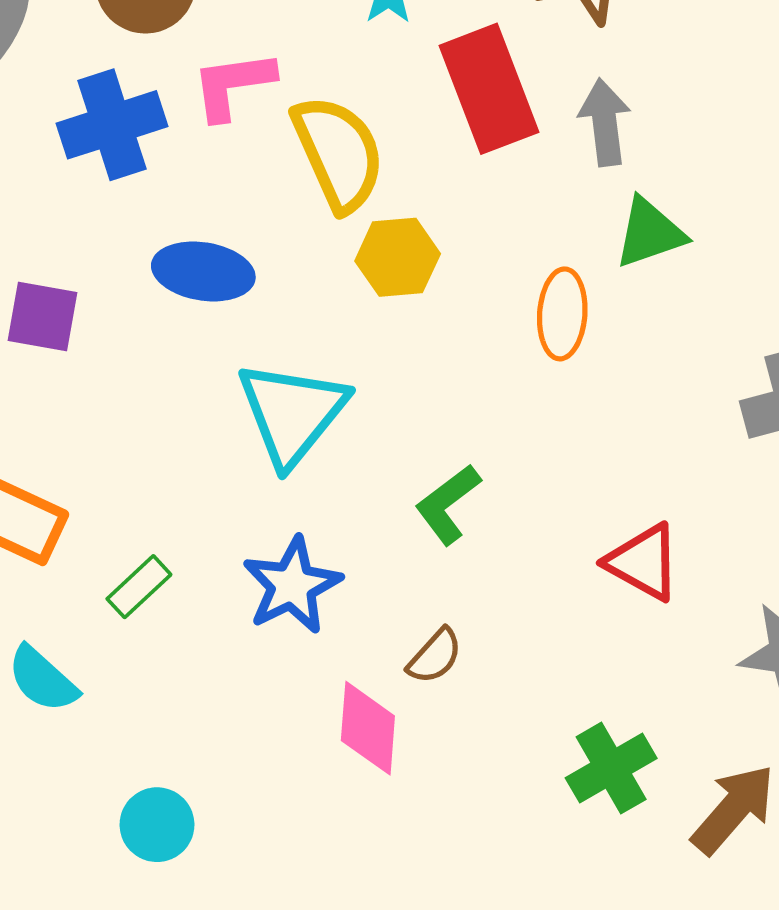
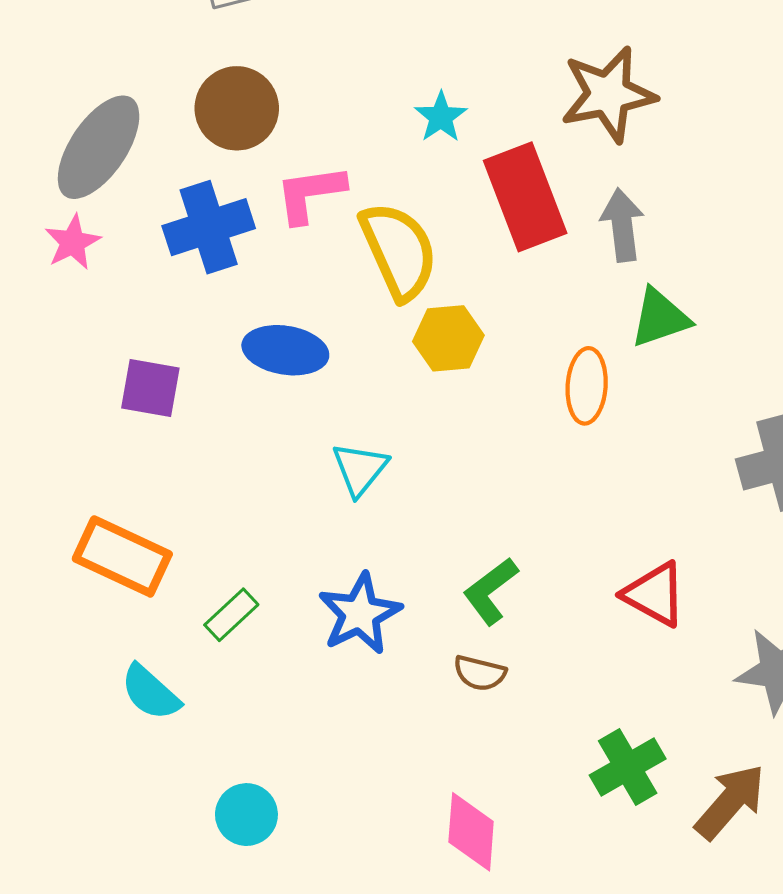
cyan triangle: (292, 413) -> (360, 469), size x0.6
green L-shape: (448, 504) -> (491, 591), moved
brown semicircle: (435, 656) -> (480, 673), turned 62
pink diamond: (368, 728) -> (471, 832), moved

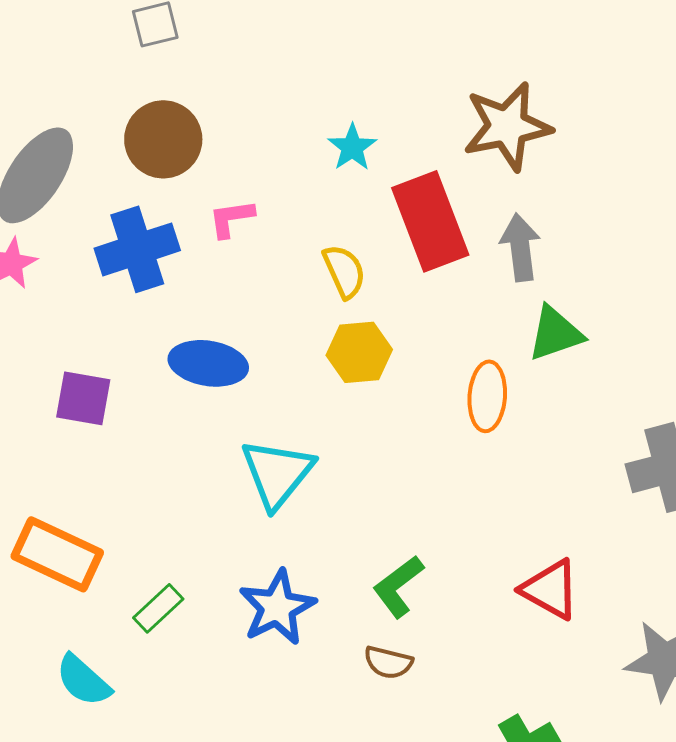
pink L-shape: (310, 194) -> (231, 218), size x0.7
yellow semicircle: (399, 251) -> (344, 271), moved, size x0.6
cyan triangle: (360, 469) -> (277, 473), size x1.4

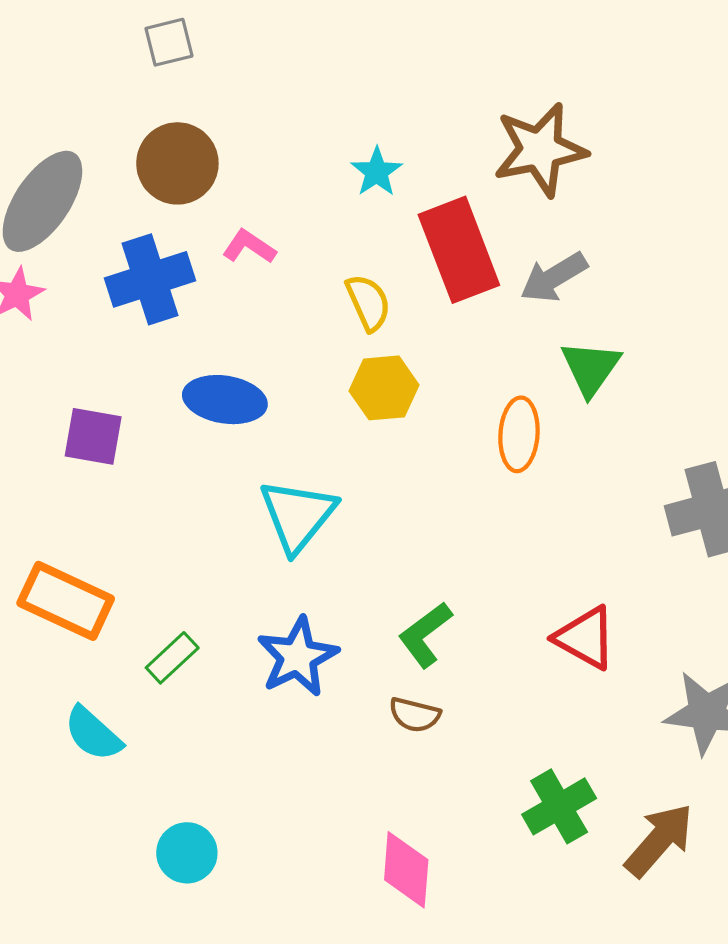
pink L-shape: (231, 218) -> (249, 247), turned 42
gray arrow: (520, 247) -> (554, 277), turned -114
green triangle: (555, 333) -> (591, 368), turned -36

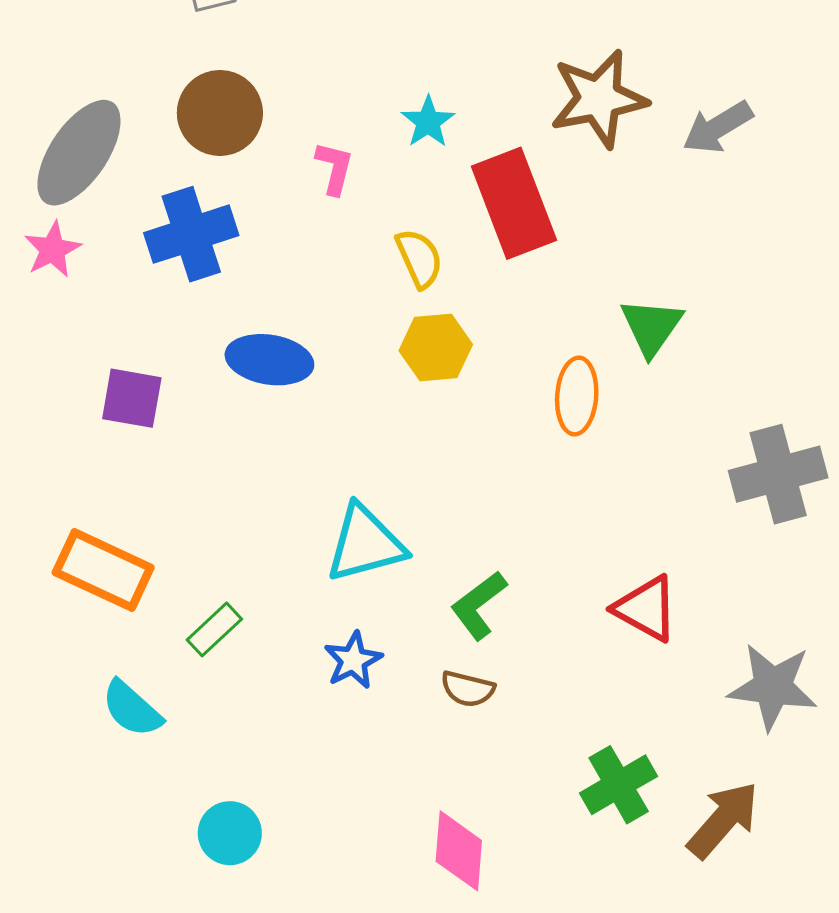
pink L-shape: (249, 247) -> (334, 168), moved, turned 70
gray arrow: (554, 277) -> (718, 127), moved
cyan triangle: (298, 516) -> (365, 544), moved, turned 36
blue star: (298, 657) -> (353, 660), moved, size x0.7

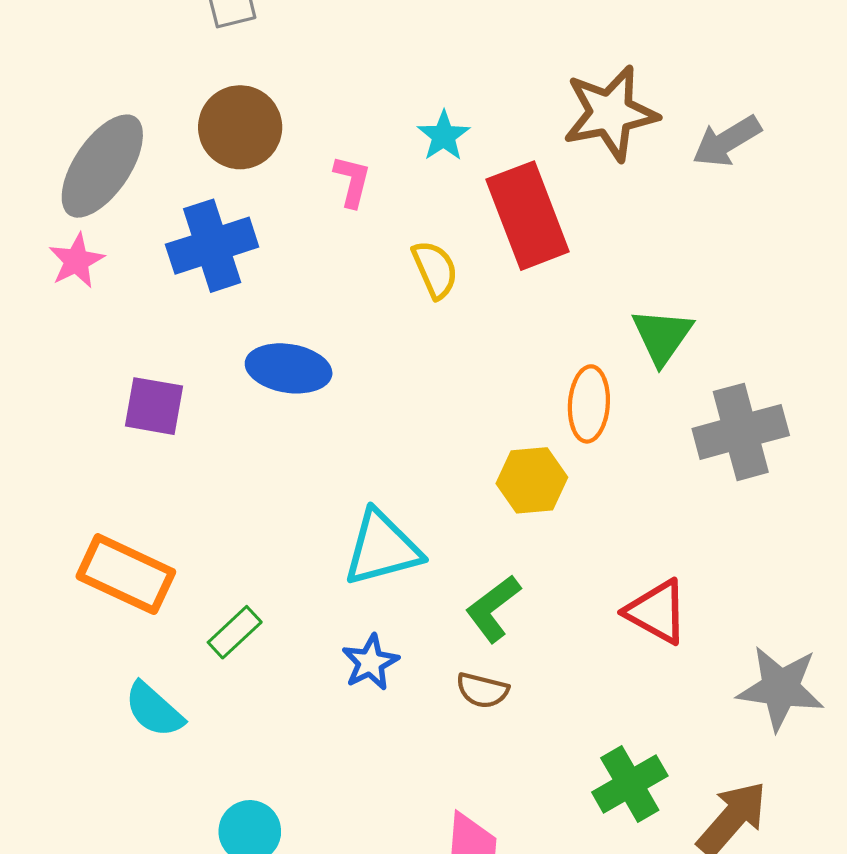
yellow hexagon: (436, 348) -> (532, 480), moved
gray cross: (778, 474) -> (741, 432), moved

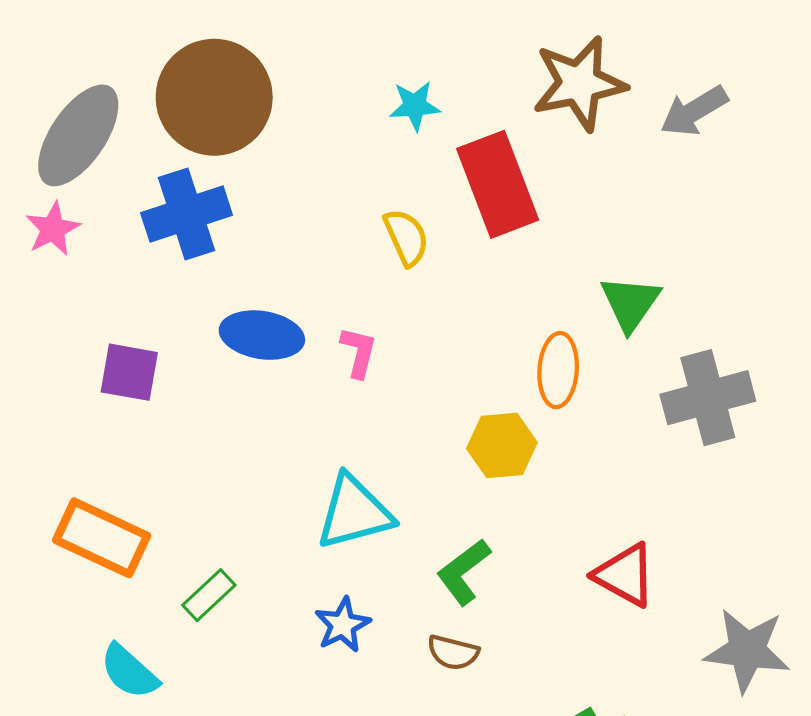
brown circle: (240, 127) -> (214, 97), size x1.4
cyan star: (444, 136) -> (415, 106), turned 30
pink L-shape: (352, 181) -> (359, 352), moved

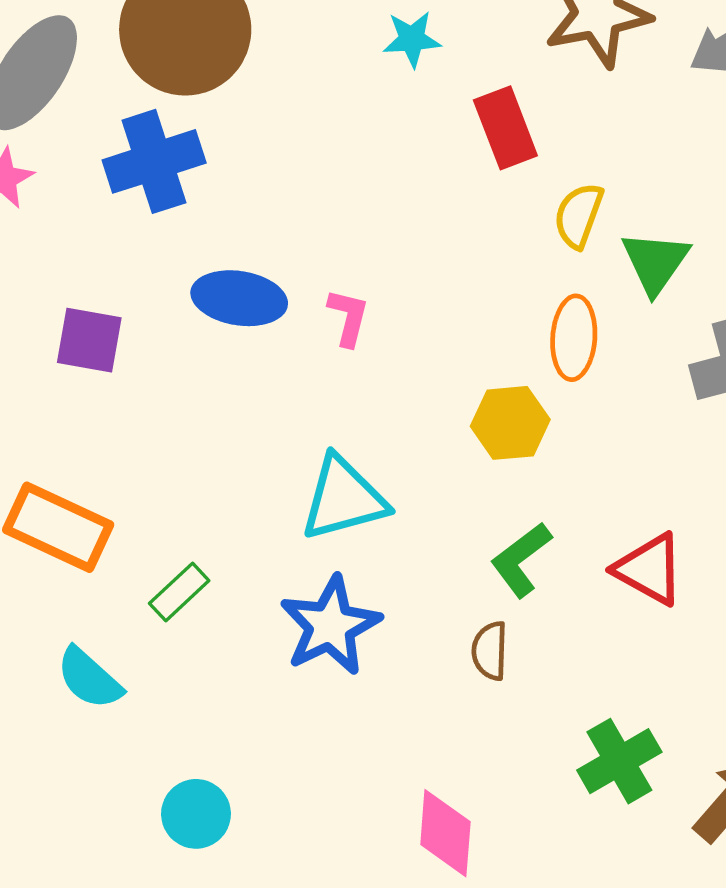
red rectangle: (498, 184) -> (505, 128), size x0.7
yellow semicircle: (406, 237) -> (579, 215), moved, turned -136
green L-shape: (464, 572) -> (521, 560), moved
blue star: (343, 625) -> (330, 626), size x1.6
brown semicircle: (453, 652) -> (490, 651), moved, turned 78

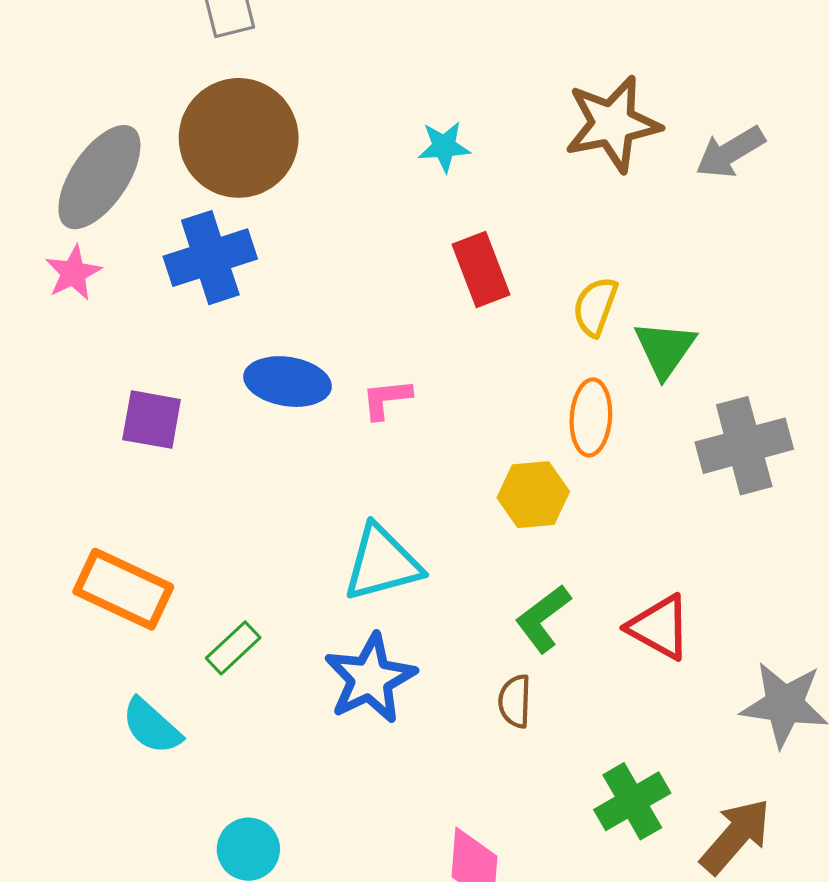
red rectangle: (505, 128) -> (481, 270), moved
pink L-shape: (348, 317) -> (386, 399), turned -110

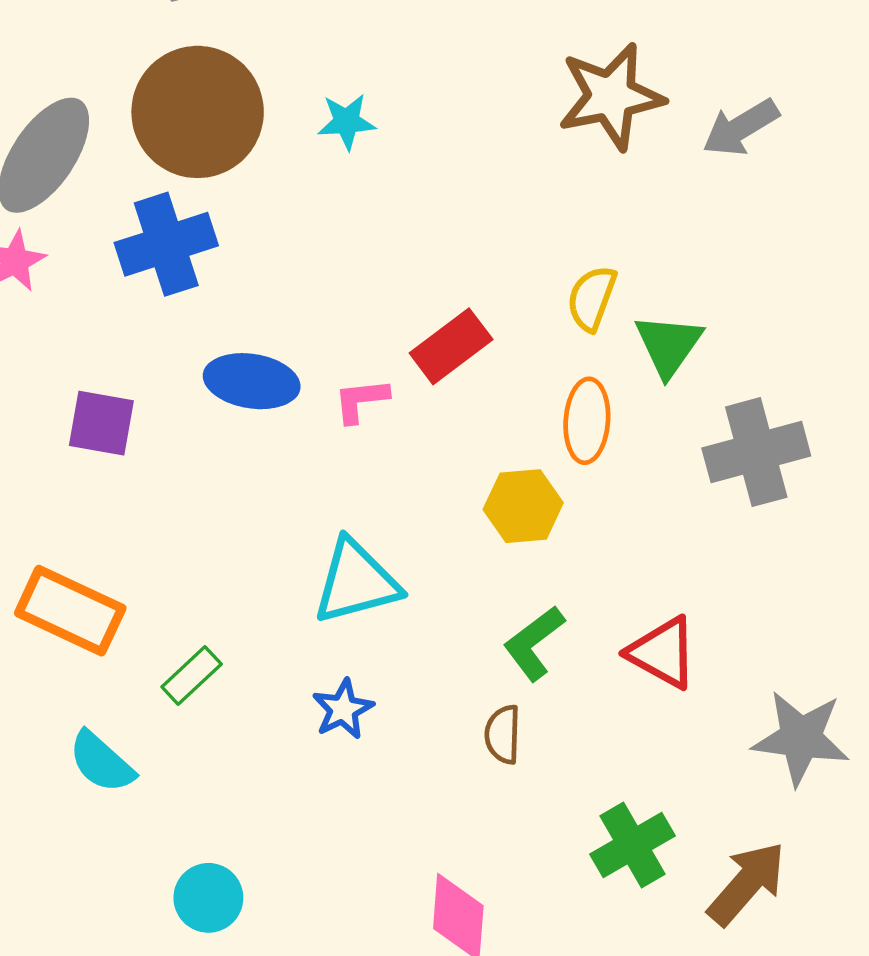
cyan star: (444, 147) -> (347, 122), moved
red rectangle: (481, 270) -> (451, 346), moved, turned 74
blue star: (370, 678) -> (343, 709), size x0.6

